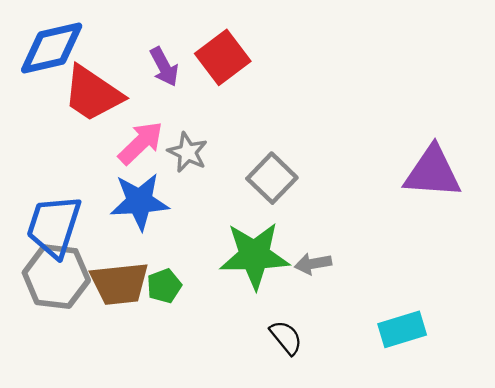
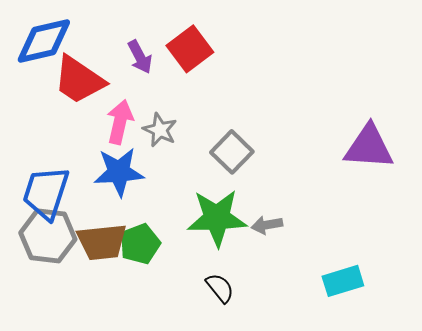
pink arrow: (141, 143) -> (120, 122), turned -33
green pentagon: (164, 286) -> (140, 244), size x1.4
black semicircle: (286, 338) -> (220, 288), moved

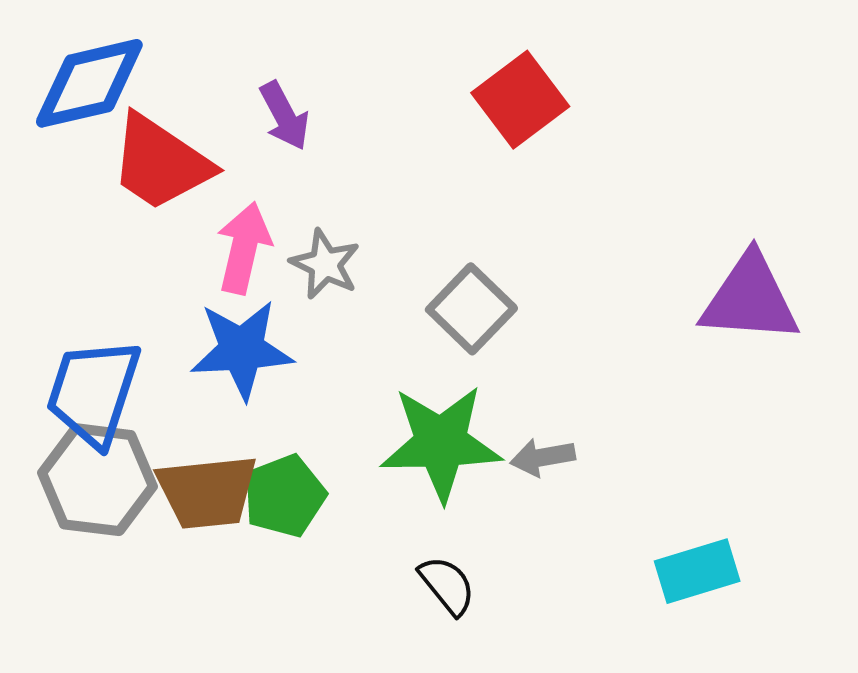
red square: (190, 49) -> (520, 100), moved

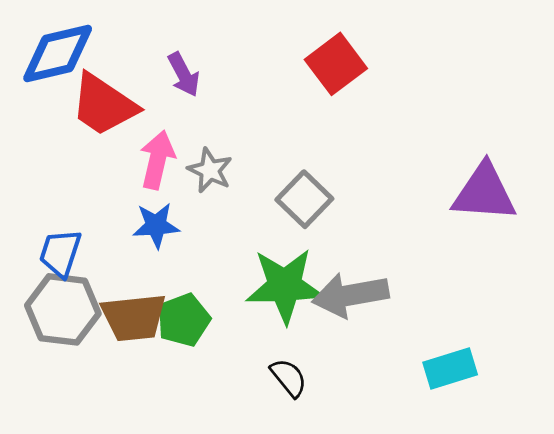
blue star: (242, 350) -> (156, 225), size x0.7
blue trapezoid: (93, 392) -> (60, 253), size x0.7
gray arrow: (543, 457) -> (350, 295), size x1.8

